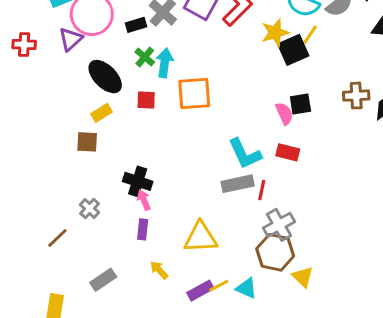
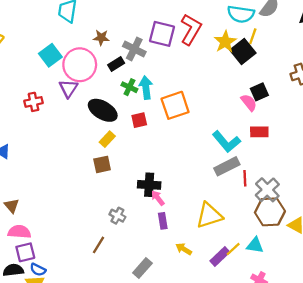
red line: (262, 190) -> (245, 178), moved

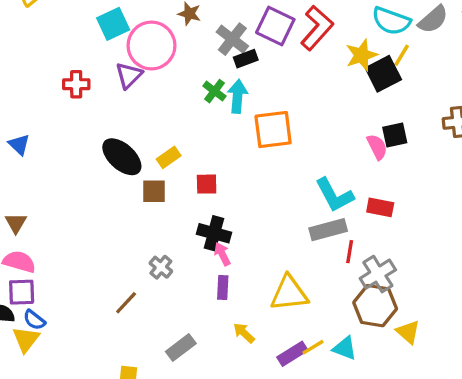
black rectangle: (116, 64) -> (246, 59), moved
black ellipse: (103, 110) -> (122, 157), moved
red square: (139, 120) -> (207, 184), moved
red rectangle: (259, 132) -> (380, 207), moved

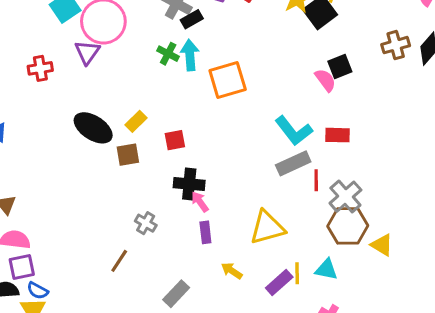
yellow line: (313, 347) -> (297, 273), turned -50

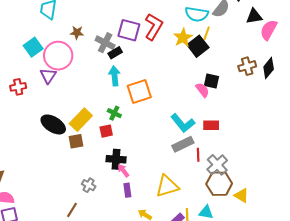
green cross: (168, 54) -> (114, 113), moved
black square: (340, 67) -> (212, 81), turned 35
yellow rectangle: (136, 121) -> (81, 120), size x1.6

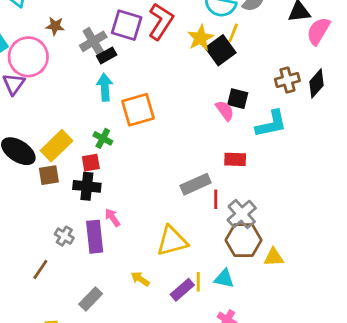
gray cross: (105, 43) -> (93, 41), turned 30
cyan L-shape: (183, 123) -> (271, 124), moved, turned -65
black cross: (116, 159) -> (87, 186), moved
purple rectangle: (127, 190) -> (95, 237), moved, size x1.6
yellow triangle: (241, 195) -> (274, 257), turned -35

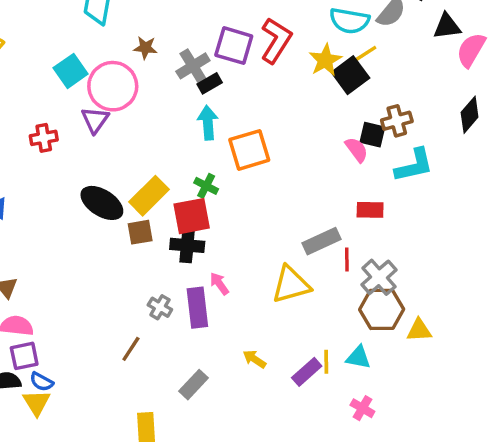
yellow line: (233, 33) -> (366, 53), turned 36
brown cross: (287, 80) -> (397, 121), moved
red square: (91, 163) -> (192, 216), size x1.6
yellow triangle: (172, 241) -> (291, 285), moved

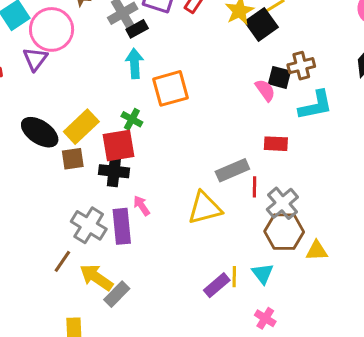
gray cross: (160, 307) -> (89, 225), size x1.6
cyan triangle: (358, 357) -> (263, 273), turned 40
yellow arrow: (254, 359) -> (96, 277), moved, size x1.6

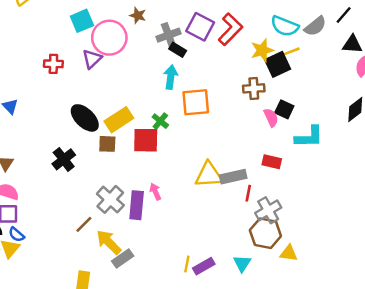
black rectangle: (137, 29) -> (178, 50), turned 49
brown cross: (301, 66) -> (254, 88), moved
black cross: (114, 171) -> (64, 159), moved, turned 35
yellow triangle: (205, 208) -> (209, 175), moved
yellow line: (234, 277) -> (187, 264), moved

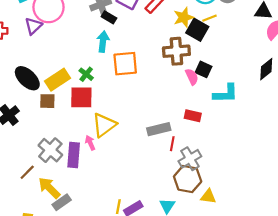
black square: (278, 64) -> (197, 30), turned -35
brown cross: (254, 88) -> (176, 51), size x1.4
green cross: (160, 121) -> (86, 74), moved
yellow triangle: (209, 175) -> (104, 125), moved, turned -32

